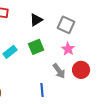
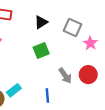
pink star: (68, 49) -> (90, 43), moved
cyan rectangle: (10, 52) -> (14, 90), moved

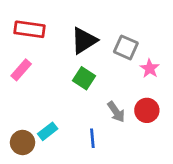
black triangle: (41, 22) -> (84, 41), size x1.5
green square: (41, 50) -> (84, 78), turned -35

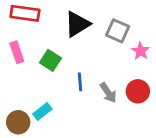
pink rectangle: (21, 70) -> (17, 52), turned -60
green square: (84, 78) -> (50, 60), moved
blue line: (92, 138) -> (80, 82), moved

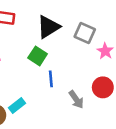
green square: (50, 60) -> (38, 56), moved
gray arrow: (108, 93) -> (76, 99), moved

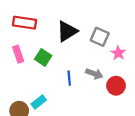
green square: (38, 56) -> (43, 57), moved
gray arrow: (76, 99) -> (94, 74), moved, turned -35

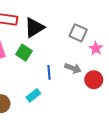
black triangle: (67, 31) -> (34, 28), moved
cyan rectangle: (39, 102) -> (33, 95), moved

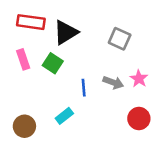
pink star: (96, 48) -> (139, 79), moved
red circle: (94, 80) -> (139, 119), moved

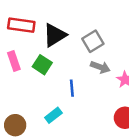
gray square: (120, 39) -> (93, 41), moved, turned 35
gray arrow: (113, 82) -> (100, 67), moved

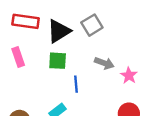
gray square: (93, 41) -> (92, 25), moved
green square: (42, 65) -> (58, 61), moved, turned -30

